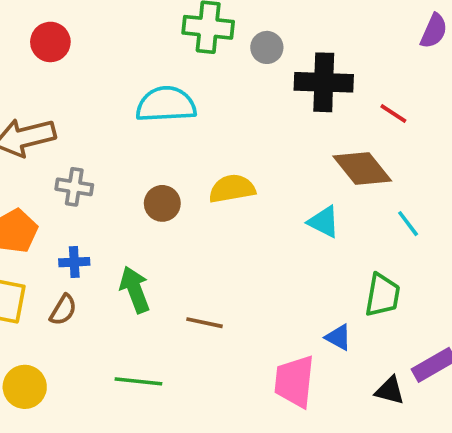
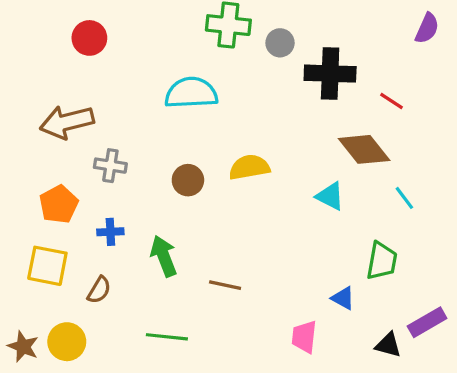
brown semicircle: (63, 310) -> (99, 290), moved
pink trapezoid: (294, 381) -> (304, 337), size x0.7

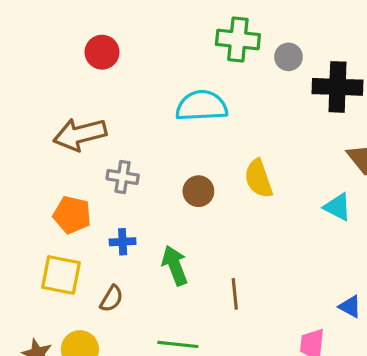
yellow semicircle: (249, 167) -> (258, 179), turned -99
orange pentagon: (59, 204) -> (72, 215), turned -30
brown line: (225, 285) -> (235, 294), turned 72

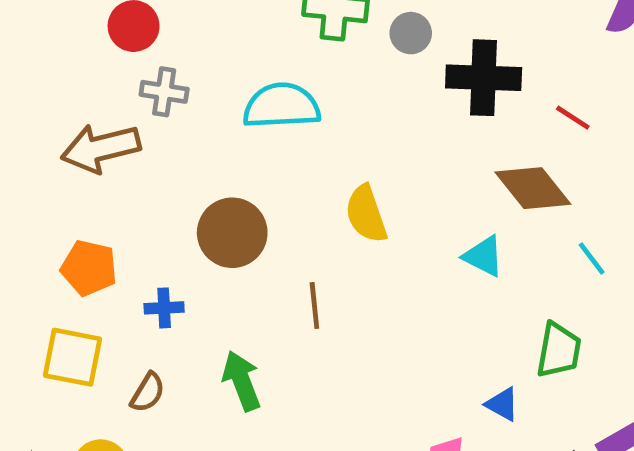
gray cross: (123, 177) -> (164, 92), moved
brown circle: (198, 191) -> (232, 233), moved, size x1.5
green arrow: (175, 265) -> (242, 381), moved
brown line: (235, 294) -> (314, 306), moved

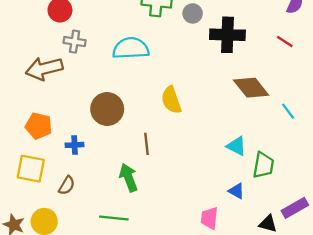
red line: (573, 118) -> (285, 42), moved
cyan triangle: (484, 256) -> (236, 146), moved
cyan line: (592, 259) -> (288, 111), moved
green arrow: (242, 381) -> (129, 178), moved

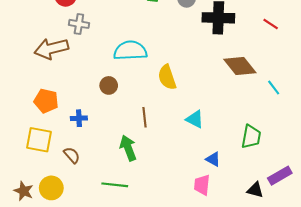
cyan semicircle: (131, 48) -> (130, 51), moved
brown circle: (107, 109) -> (109, 85), size x0.6
cyan triangle: (236, 146) -> (195, 119), moved
brown semicircle: (67, 185) -> (72, 155), turned -72
blue triangle: (236, 191) -> (213, 159), moved

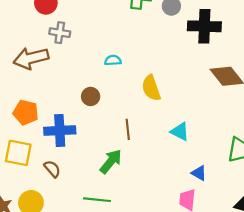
cyan semicircle: (130, 51) -> (113, 60), size x0.5
blue cross: (79, 118) -> (60, 131), size x1.8
green arrow: (128, 148) -> (111, 161), turned 60

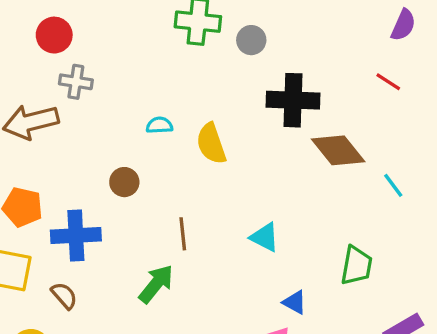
black cross: (204, 26) -> (293, 100), moved
yellow semicircle: (151, 88) -> (211, 144), moved

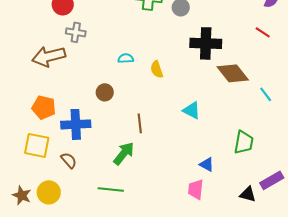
yellow semicircle: (211, 144) -> (157, 69), size x0.7
cyan triangle: (265, 237) -> (192, 110), moved

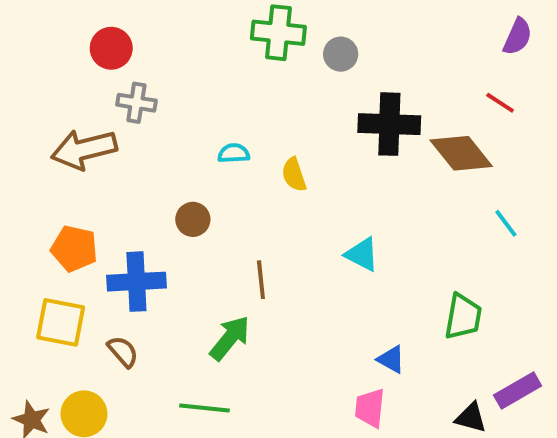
brown diamond: (233, 73) -> (461, 153), moved

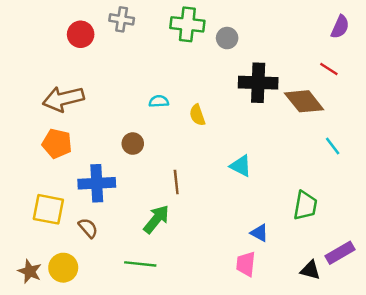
gray cross: (136, 103) -> (122, 19), moved
orange pentagon: (74, 249) -> (57, 144), moved

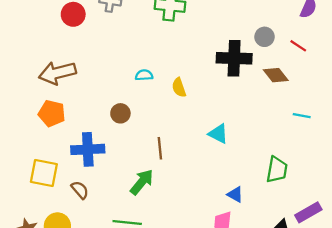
gray circle: (227, 38) -> (264, 37), moved
brown diamond: (304, 101) -> (276, 75), size x0.7
cyan line: (333, 146) -> (302, 116), turned -42

